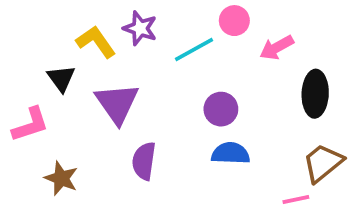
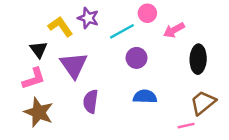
purple circle: (221, 109) -> (137, 58), moved
pink L-shape: (30, 124) -> (34, 78), moved
brown star: (61, 178) -> (39, 112), size x1.4

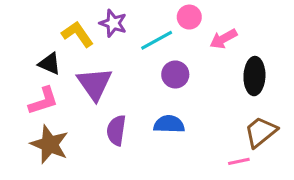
black triangle: (39, 49) -> (50, 64), turned -30
blue semicircle: (145, 97) -> (169, 124), moved

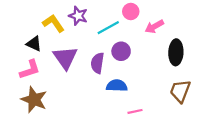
purple semicircle: (116, 130) -> (97, 63), moved
brown trapezoid: (261, 132) -> (180, 91), turned -30
pink line: (239, 161) -> (135, 111), moved

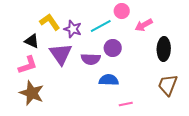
purple star: (78, 16) -> (73, 29), moved
purple semicircle: (97, 63) -> (91, 59), turned -96

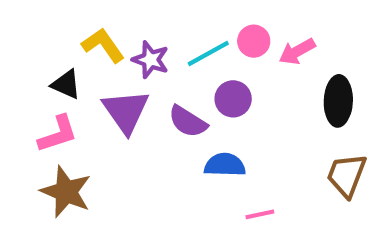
pink circle: (122, 11) -> (254, 41), moved
purple semicircle: (91, 59) -> (188, 122), turned 30

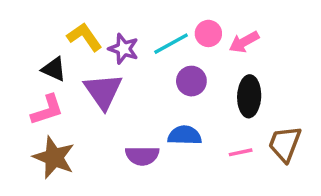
black ellipse: (338, 101) -> (249, 96), moved
purple semicircle: (188, 122) -> (142, 156), moved, turned -32
pink line: (260, 214) -> (241, 152), moved

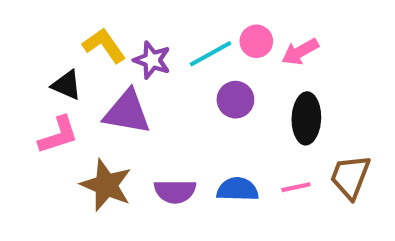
purple triangle: (103, 91) -> (127, 112), turned -45
blue semicircle: (185, 135) -> (238, 189), moved
brown star: (54, 157) -> (106, 185), moved

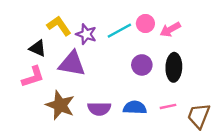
purple circle: (235, 100) -> (142, 65), moved
brown trapezoid: (350, 177) -> (199, 116), moved

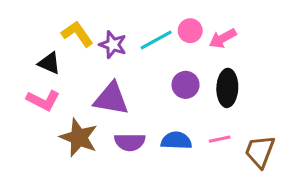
purple triangle: (72, 64) -> (111, 99), moved
pink L-shape: (33, 77) -> (43, 100), turned 45

